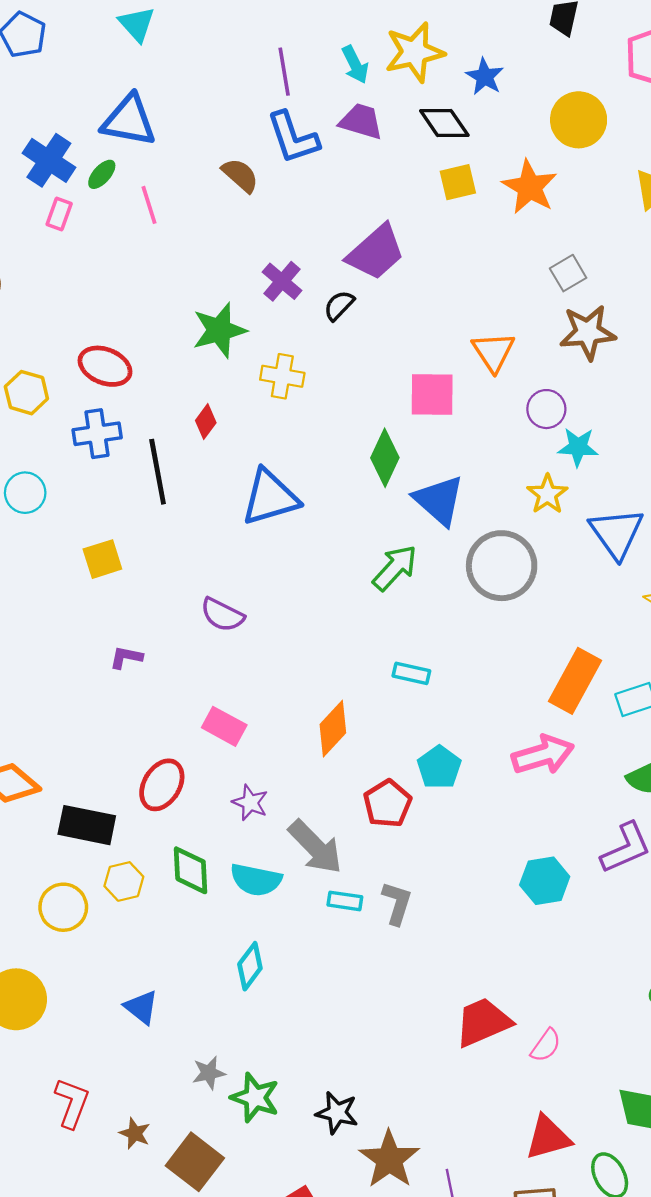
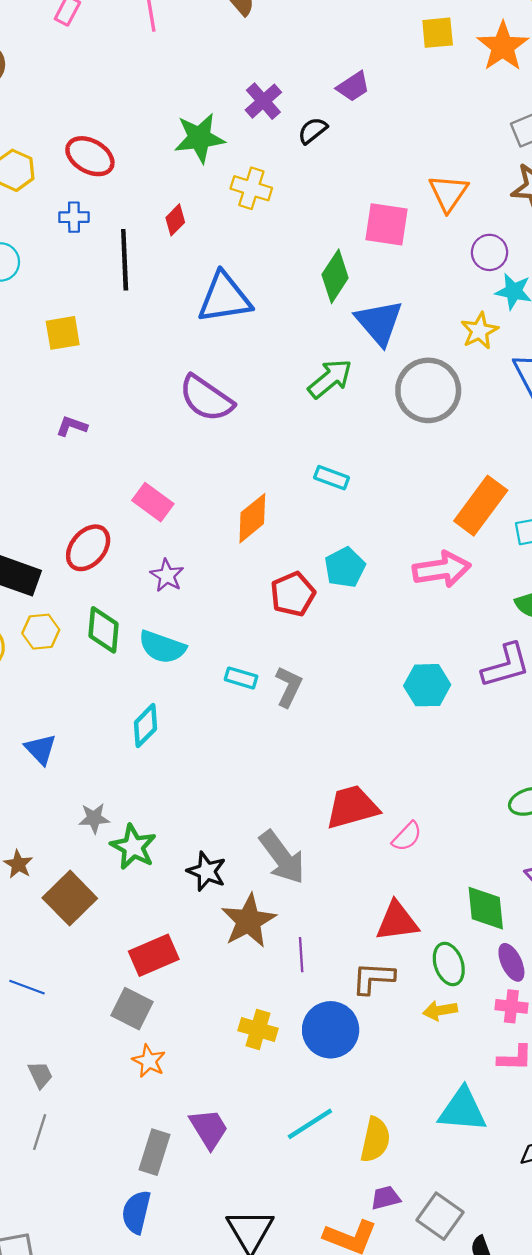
purple trapezoid: (376, 252) -> (353, 87), size x0.6
blue cross: (97, 434) -> (74, 217), size x0.7
purple semicircle: (222, 615) -> (206, 398), moved, size x1.4
gray arrow: (315, 847) -> (282, 857), moved

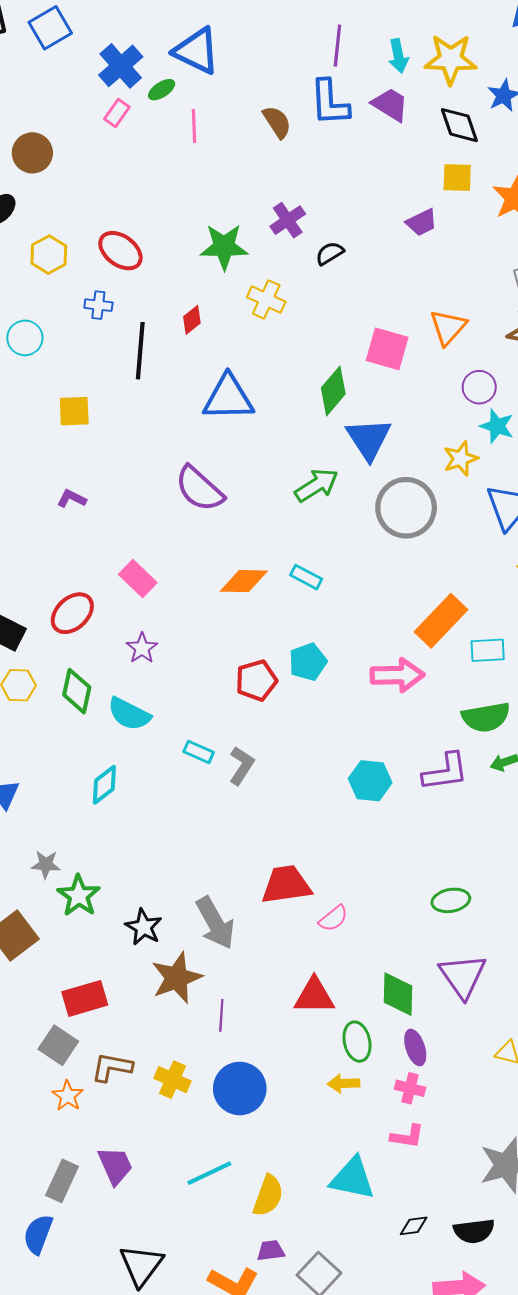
purple trapezoid: (353, 87) -> (422, 222), moved
orange diamond: (252, 518) -> (244, 581), moved, turned 33
brown L-shape: (373, 978) -> (112, 1067), moved

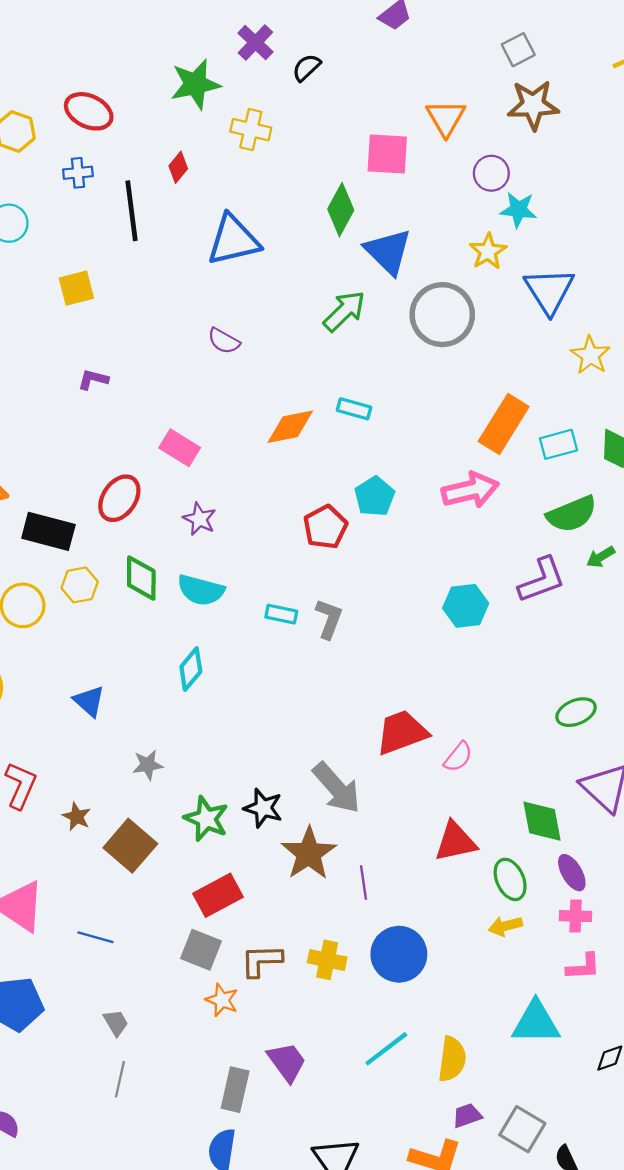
purple semicircle: (199, 489) -> (224, 341), size x0.6
green star: (79, 896) -> (206, 819), moved

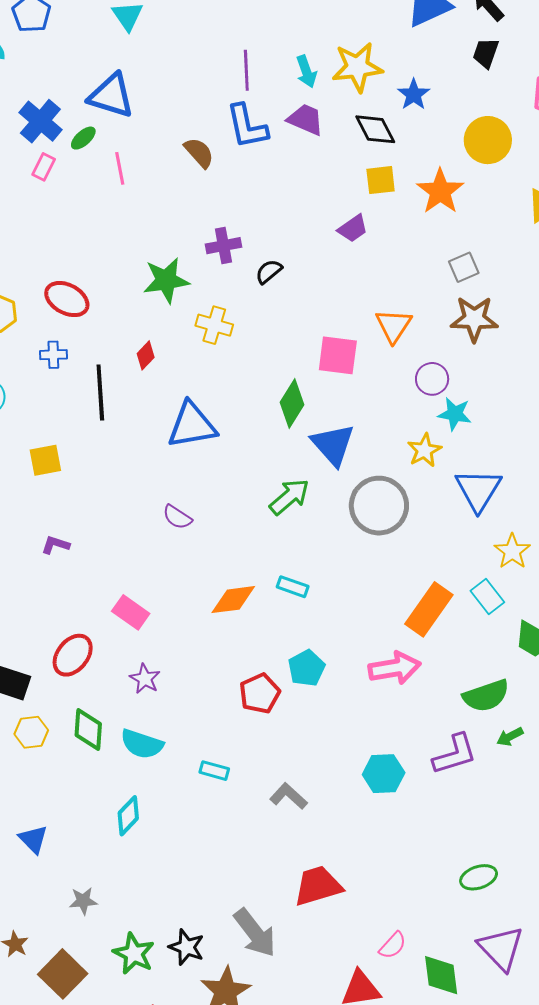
purple cross: (255, 42) -> (224, 246), turned 32
cyan rectangle: (559, 444) -> (487, 597), moved, turned 64
gray L-shape: (329, 619) -> (289, 796), moved, turned -72
pink semicircle: (458, 757) -> (393, 945), moved

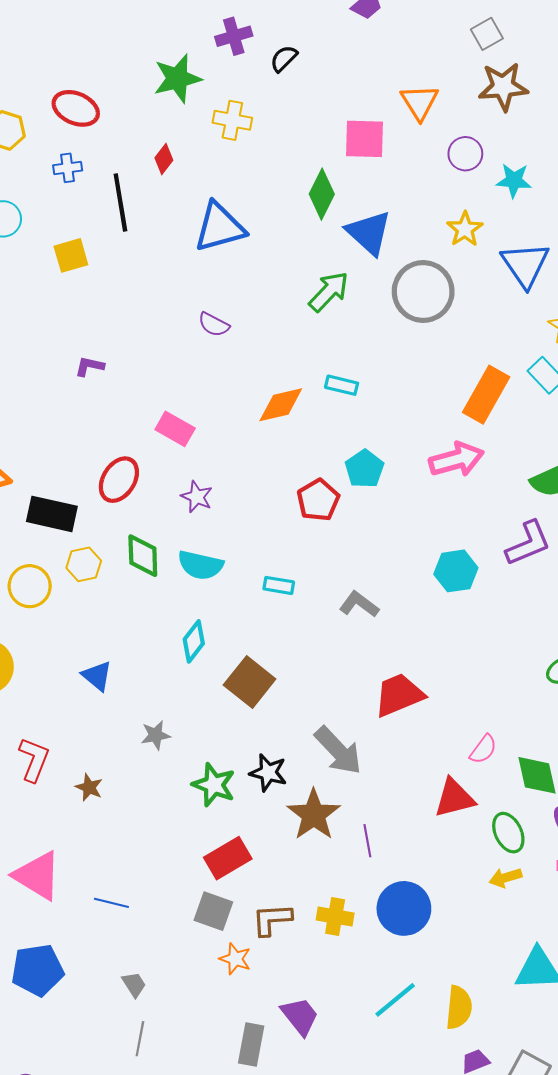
cyan star: (455, 414) -> (514, 181), moved
yellow square: (45, 460) -> (71, 255), moved
brown square: (63, 974) -> (250, 682), moved

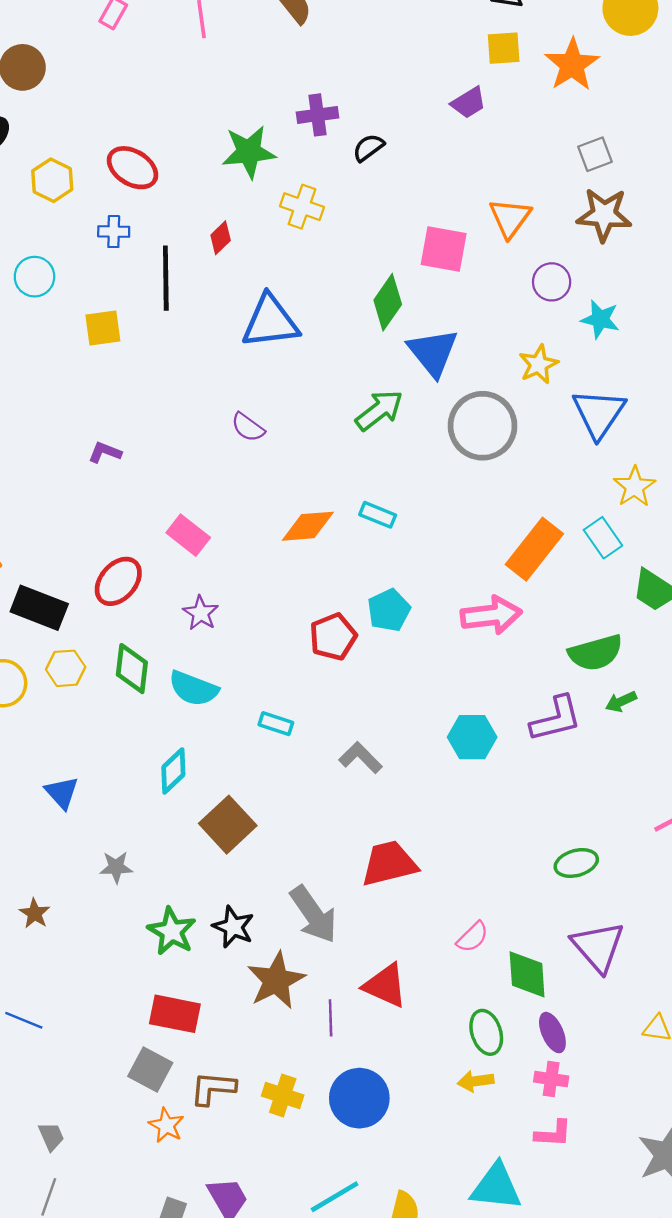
red triangle: (454, 798) -> (385, 985), moved, turned 30
red rectangle: (228, 858) -> (175, 1014), turned 33
blue line: (111, 903) -> (24, 1020), moved

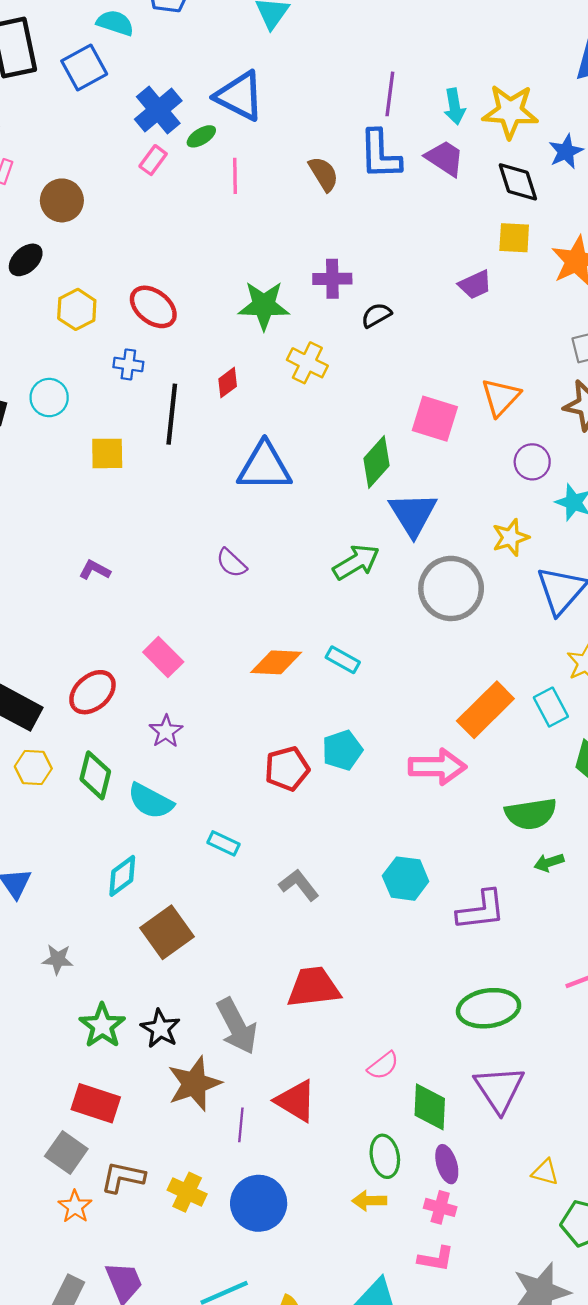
purple L-shape: (556, 719) -> (481, 910), moved
green ellipse: (576, 863) -> (489, 1008), size x1.5

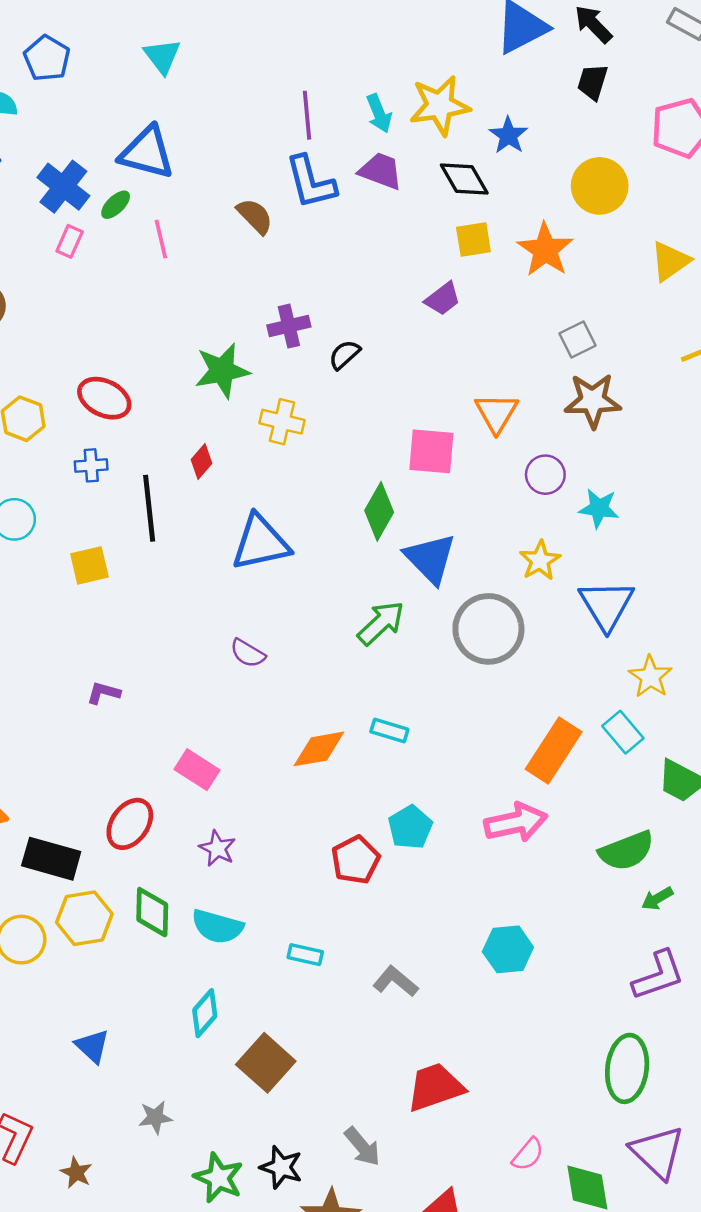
yellow hexagon: (33, 767) -> (84, 918), size x1.4
purple L-shape: (481, 910) -> (658, 975), moved
green ellipse: (489, 1008) -> (627, 1068), turned -62
gray arrow: (237, 1026) -> (362, 1147), size x0.7

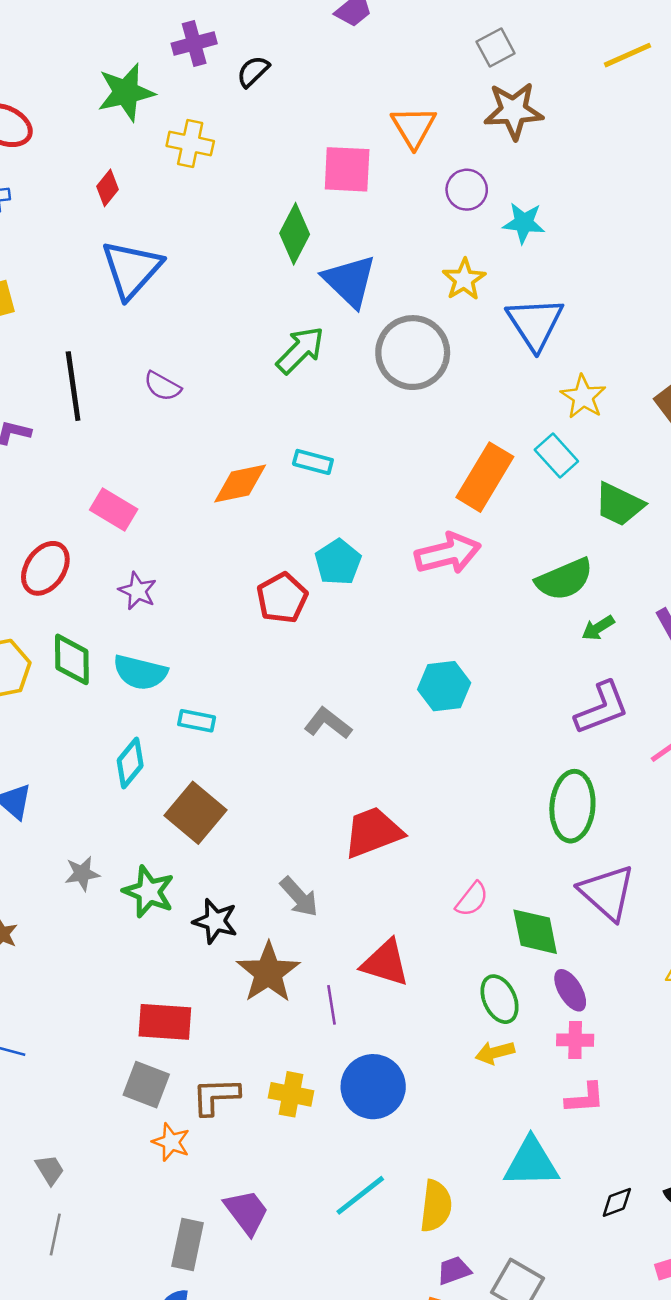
black line: (149, 508) -> (73, 386), moved
blue triangle: (261, 543) -> (132, 269), moved, turned -34
cyan rectangle: (305, 955) -> (197, 721), moved
green star: (219, 1178) -> (149, 892), moved

